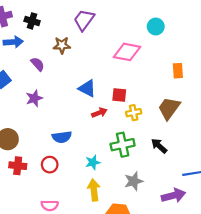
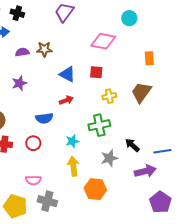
brown star: (62, 45) -> (44, 49), moved
purple semicircle: (38, 64) -> (22, 52), turned -56
red square: (119, 95) -> (96, 72), moved
red arrow: (99, 113) -> (66, 100), moved
black arrow: (159, 146) -> (132, 145), moved

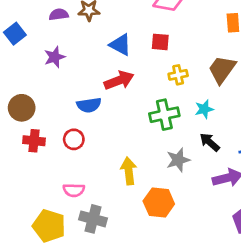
red arrow: (66, 100) -> (119, 80), size x1.5
cyan star: (72, 141) -> (204, 109), moved

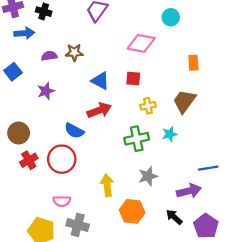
blue semicircle: (89, 105) -> (74, 131), turned 36
red circle: (74, 139) -> (62, 159), size x1.6
red cross: (34, 141) -> (29, 160), turned -36
black arrow: (210, 142) -> (174, 217), moved

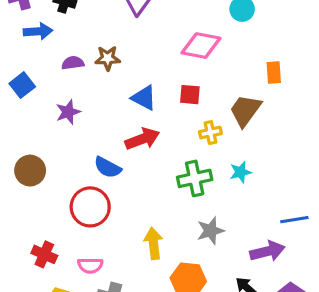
brown trapezoid: (184, 101) -> (245, 110), moved
red cross: (29, 160) -> (44, 254), moved, turned -36

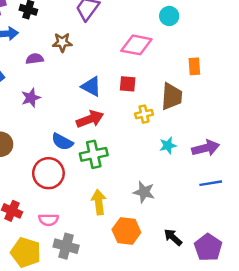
brown star: (108, 58) -> (62, 42), moved
brown trapezoid: (245, 110) -> (172, 96), turned 148
green cross: (195, 178) -> (94, 154), moved
gray star: (210, 231) -> (144, 192), turned 30
purple arrow: (267, 251) -> (206, 148), moved

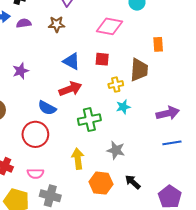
brown star: (62, 42) -> (57, 24), moved
purple semicircle: (35, 59) -> (24, 23), moved
cyan star: (168, 146) -> (123, 107), moved
green cross: (94, 154) -> (89, 120), moved
black arrow: (173, 237) -> (133, 182), moved

